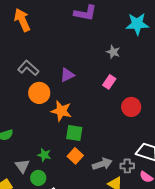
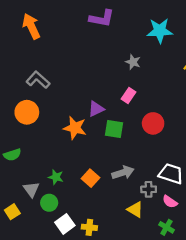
purple triangle: (67, 75) -> (96, 109), moved
orange circle: (39, 93) -> (27, 112), moved
green square: (74, 133) -> (114, 129), moved
gray arrow: (102, 164) -> (123, 173), moved

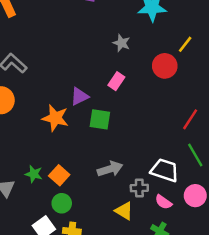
red circle: (153, 123) -> (165, 66), moved
orange square: (91, 178) -> (59, 175), moved
green circle: (49, 203) -> (62, 203), moved

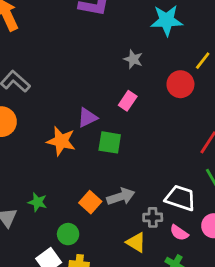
orange square: (59, 175) -> (90, 202), moved

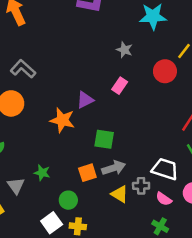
green square: (110, 142) -> (104, 139), moved
orange square: (90, 202) -> (87, 173), turned 30
yellow triangle: (136, 242) -> (120, 194), moved

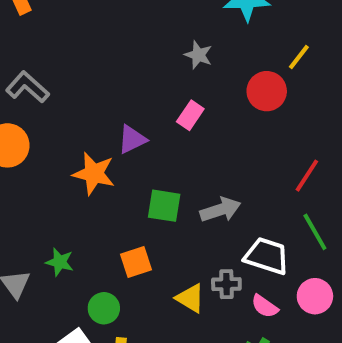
gray arrow: (114, 168) -> (220, 210), moved

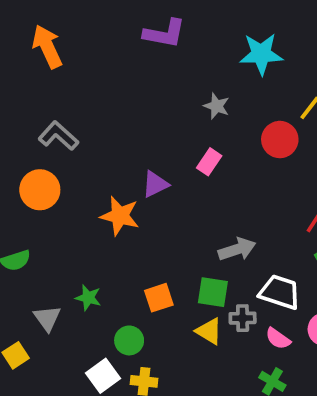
green square: (164, 206) -> (213, 292), moved

